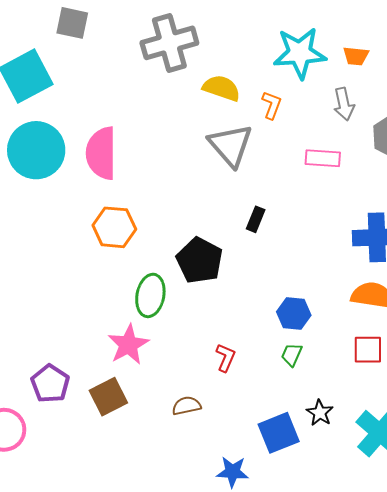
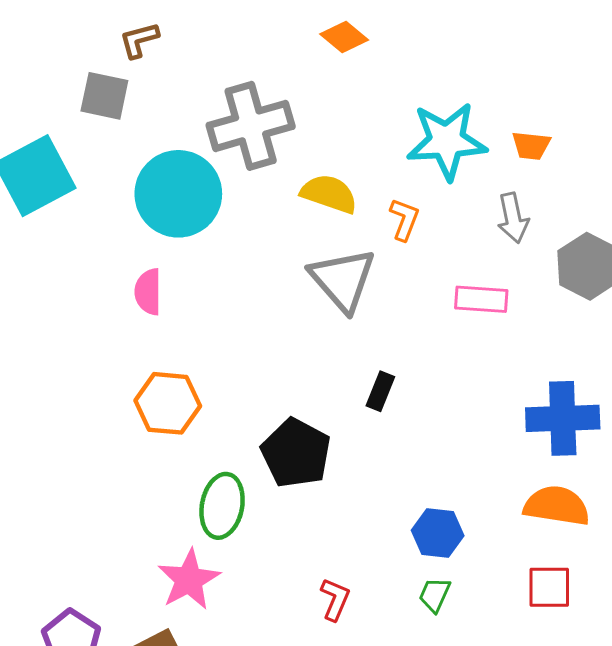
cyan circle: (36, 150) -> (178, 194), moved
pink semicircle: (101, 153) -> (148, 292), size x0.6

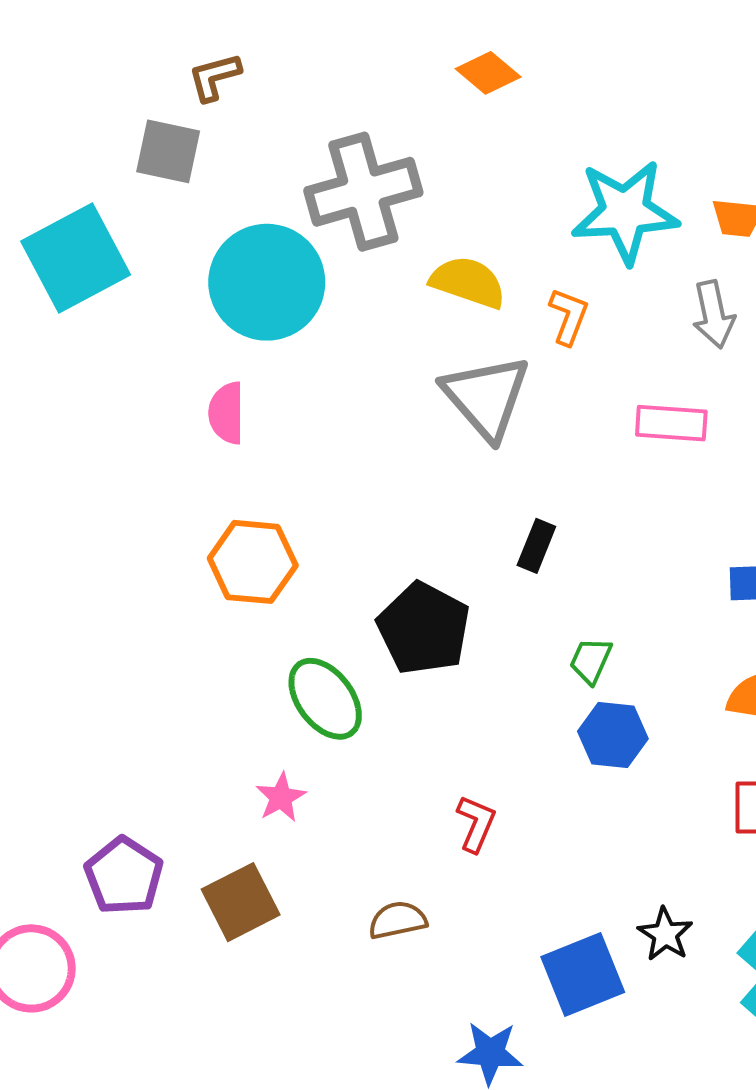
green ellipse: (222, 506) -> (325, 699), turned -48
pink star: (189, 580) -> (281, 797), size x0.6
green trapezoid: (435, 595) -> (591, 661), moved

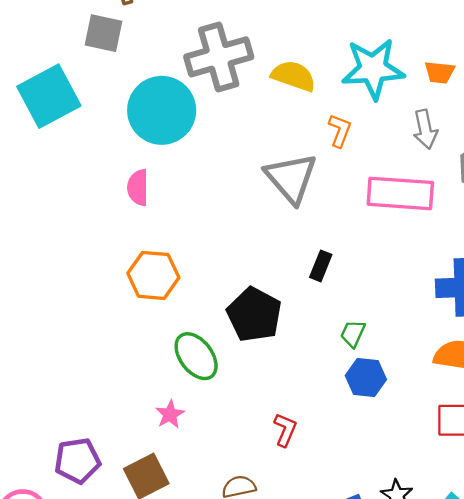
yellow semicircle: (468, 282) -> (293, 76), moved
pink rectangle: (671, 423) -> (400, 193), size x1.6
purple pentagon: (124, 876) -> (77, 461), turned 30

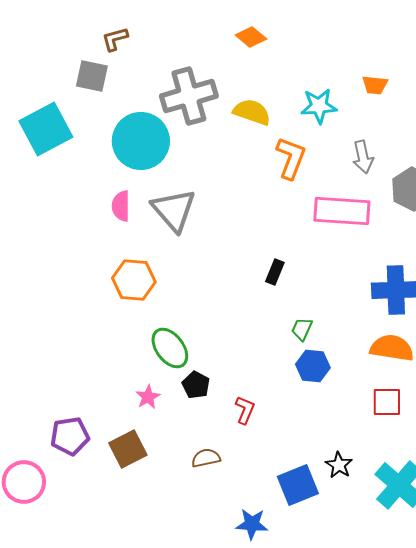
cyan star: (373, 69) -> (319, 106), size x0.7
orange trapezoid: (440, 72) -> (375, 85), moved
orange L-shape: (340, 131) -> (291, 158), size x1.5
gray triangle: (291, 178) -> (174, 210), moved
black pentagon: (254, 315) -> (196, 385), moved, size x0.6

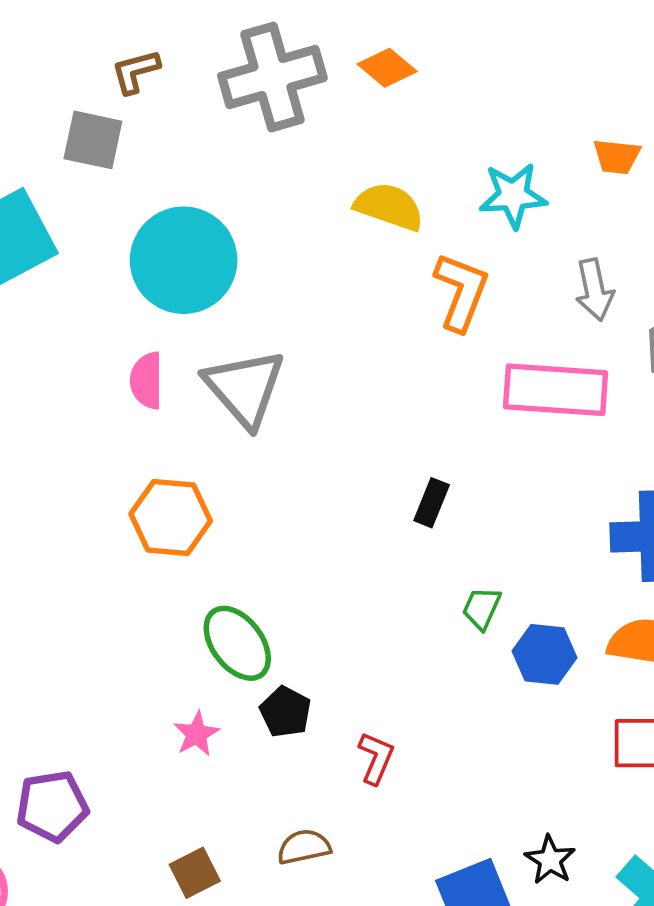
gray cross: (189, 96) -> (272, 77), moved
blue hexagon: (313, 366) -> (544, 654), moved
brown square: (128, 449) -> (195, 873), moved, size x0.7

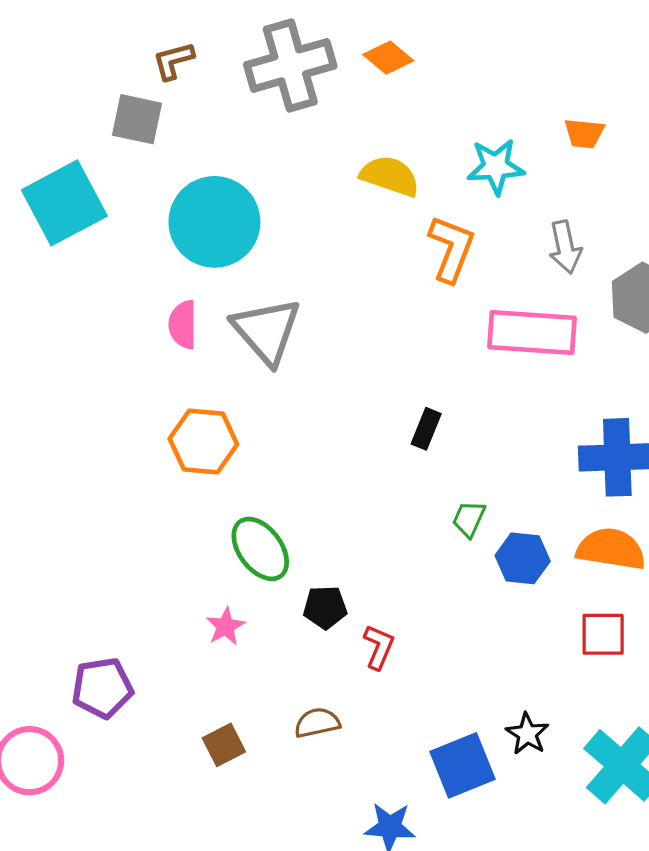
black pentagon: (285, 712) -> (325, 607), moved, turned -30

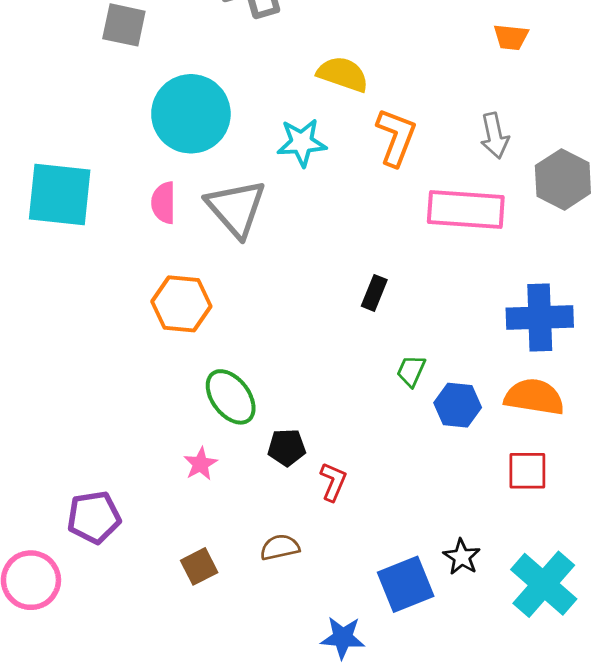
cyan star: (496, 167) -> (302, 143), moved
cyan square: (64, 203) -> (60, 194), moved, turned 34

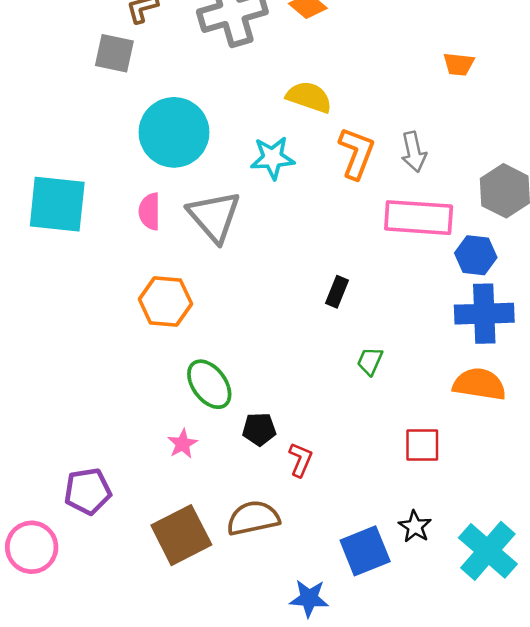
gray arrow: (495, 136) -> (414, 152), moved
blue hexagon: (458, 405) -> (476, 255), moved
red square: (527, 471) -> (422, 445), moved
brown semicircle: (280, 547) -> (253, 518), size x1.5
brown square: (199, 566) -> (181, 535), size x1.8

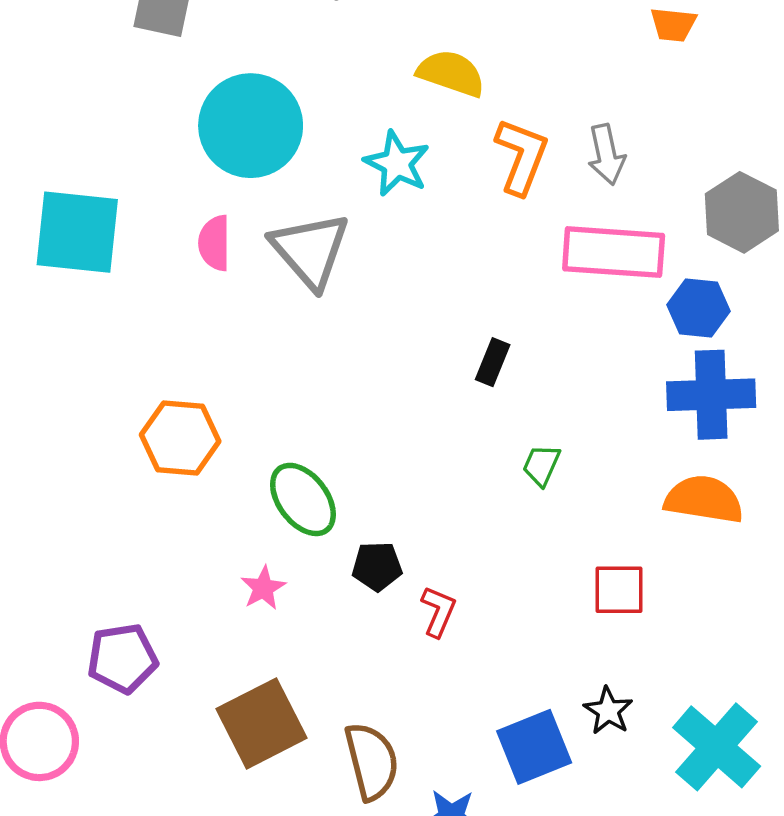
cyan star: (273, 158) -> (397, 164), turned 30
orange hexagon: (165, 301) -> (180, 438), moved
brown semicircle: (253, 518) -> (372, 761), moved, turned 88

